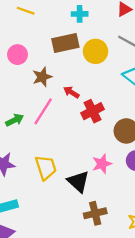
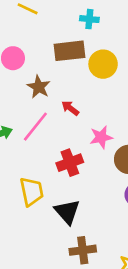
brown star: (42, 77) -> (39, 87), turned -30
red cross: (92, 111) -> (70, 163), moved
pink star: (102, 164) -> (101, 137), moved

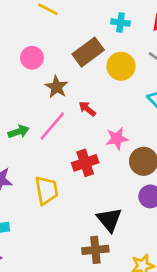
cyan cross: (89, 19) -> (121, 23), moved
brown rectangle: (69, 51) -> (88, 52), turned -32
black triangle: (67, 212) -> (109, 220), moved

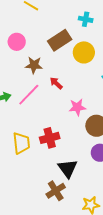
brown star: (57, 87) -> (34, 65), turned -30
red cross: (85, 163) -> (50, 138), moved
brown cross: (95, 250) -> (56, 191), turned -30

